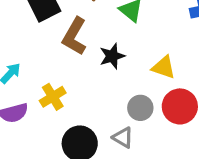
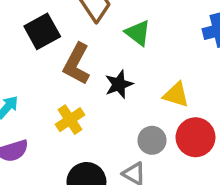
yellow cross: (53, 97) -> (70, 120), moved

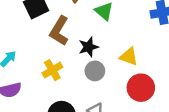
gray circle: (152, 140) -> (95, 71), moved

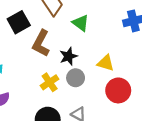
yellow cross: (52, 70) -> (50, 82), moved

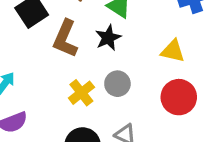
black star: (68, 56) -> (108, 38), moved
yellow triangle: (106, 63) -> (173, 51), moved

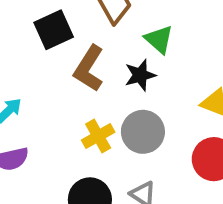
gray circle: (117, 84) -> (143, 132), size x1.4

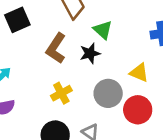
black square: (54, 30) -> (17, 20), moved
gray circle: (143, 132) -> (108, 93), moved

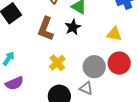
gray circle: (108, 93) -> (94, 67), moved

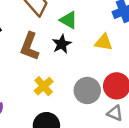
yellow triangle: (114, 34) -> (104, 42), moved
gray triangle: (86, 88) -> (115, 113), moved

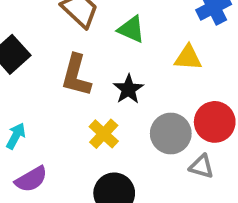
black star: (62, 44) -> (128, 89), moved
gray triangle: (115, 113) -> (201, 166), moved

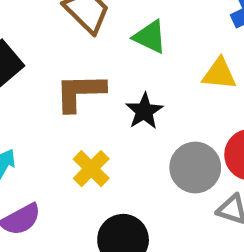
brown L-shape: (76, 75) -> (80, 92), turned 72
yellow cross: (104, 134) -> (91, 169), moved

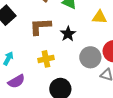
yellow cross: (91, 169) -> (46, 59), turned 35

